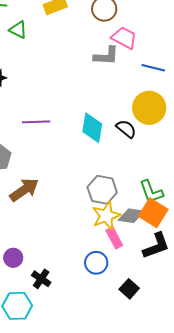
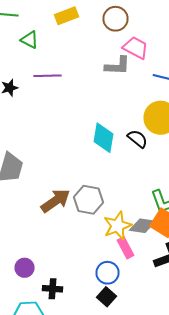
purple line: (36, 122) -> (48, 76), moved
brown arrow: (24, 190) -> (56, 201), moved
gray hexagon: (102, 190) -> (88, 200), moved
black cross: (41, 279) -> (52, 289), turned -30
black square: (129, 289) -> (106, 297), moved

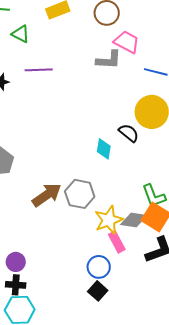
cyan diamond: (104, 138) -> (104, 149), moved, size x0.7
black cross: (52, 289) -> (16, 285), moved

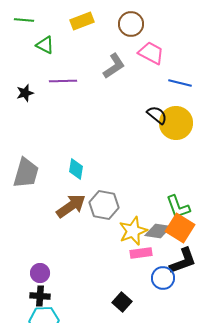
gray L-shape: (109, 60) -> (114, 66), moved, turned -36
black semicircle: (129, 133) -> (157, 115), moved
cyan diamond: (104, 149) -> (76, 169), moved
pink rectangle: (117, 242) -> (141, 253), turned -70
blue circle: (99, 267) -> (163, 278), moved

